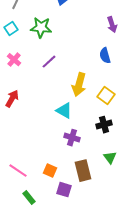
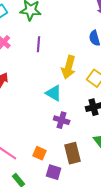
purple line: (49, 62) -> (39, 44), turned -42

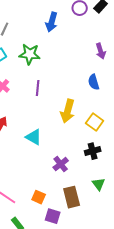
cyan triangle: (54, 93) -> (34, 137), moved
purple cross: (62, 120) -> (61, 164), turned 35

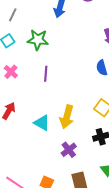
yellow arrow: (68, 111) -> (67, 117), moved

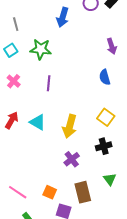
gray line: (13, 15) -> (16, 24), turned -40
cyan triangle: (42, 123) -> (38, 122), moved

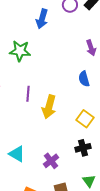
purple line: (49, 83) -> (28, 94), moved
cyan triangle: (38, 122) -> (17, 154), moved
yellow arrow: (70, 126) -> (49, 107), moved

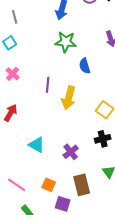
green star: (20, 51) -> (66, 42), moved
blue semicircle: (84, 79) -> (85, 66), moved

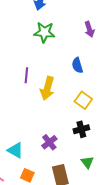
blue semicircle: (85, 66) -> (77, 65), moved
cyan triangle: (37, 145) -> (15, 150), moved

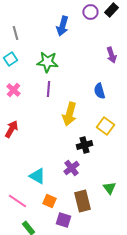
green star: (44, 32) -> (47, 62), moved
purple line: (26, 75) -> (48, 89), moved
black cross: (81, 129) -> (84, 145), moved

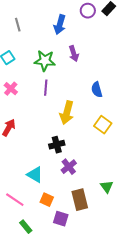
gray line: (15, 33) -> (18, 25), moved
purple arrow: (111, 55) -> (74, 54), moved
black cross: (84, 145) -> (57, 145), moved

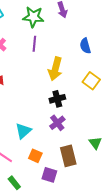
black cross: (57, 145) -> (57, 99), moved
cyan triangle: (35, 175) -> (23, 131), turned 48

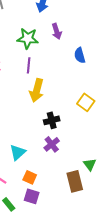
blue semicircle: (85, 46) -> (80, 55), moved
yellow arrow: (55, 69) -> (37, 90), moved
brown rectangle: (68, 156) -> (75, 181), moved
purple square: (49, 175) -> (32, 196), moved

